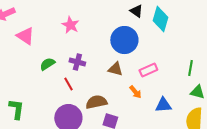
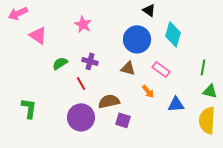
cyan diamond: (160, 19) -> (173, 34), moved
pink rectangle: (148, 70) -> (161, 69), turned 60

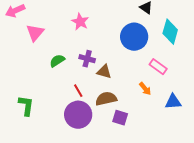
pink triangle: (38, 35) -> (35, 33), turned 36
brown triangle: (128, 68) -> (104, 72), moved
red line: (81, 83) -> (78, 91), moved

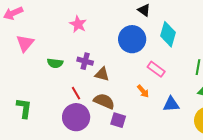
pink triangle: (35, 33) -> (25, 43), moved
green semicircle: (57, 61) -> (55, 63), turned -140
brown semicircle: (106, 99) -> (104, 101), turned 35

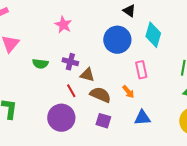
pink rectangle: (156, 69) -> (141, 70), turned 42
red line: (76, 93) -> (71, 91), moved
brown semicircle: (104, 101) -> (100, 95), moved
blue triangle: (171, 104) -> (142, 118), moved

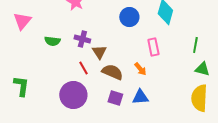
blue circle: (117, 40) -> (129, 17), size x0.7
brown triangle: (87, 75) -> (99, 52), turned 42
blue triangle: (142, 118) -> (140, 97), moved

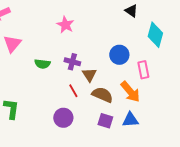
blue circle: (129, 17) -> (119, 55), moved
orange arrow: (140, 69) -> (130, 92), size x1.6
purple circle: (73, 95) -> (63, 118), size x0.7

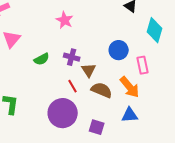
green semicircle: (42, 64) -> (42, 59), turned -35
purple circle: (63, 118) -> (63, 113), size x1.5
purple square: (105, 121) -> (97, 127), moved

